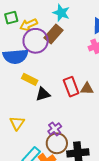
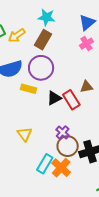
purple circle: (36, 41) -> (41, 68), moved
red rectangle: (71, 87) -> (71, 100), moved
black triangle: (43, 94) -> (54, 98), moved

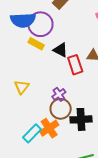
purple circle: (41, 68) -> (40, 24), moved
black triangle: (54, 98) -> (60, 50), moved, turned 42
cyan rectangle: (45, 164) -> (32, 133), moved

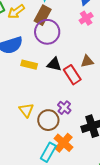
purple circle: (40, 24) -> (47, 32), moved
brown circle: (61, 109) -> (48, 120), moved

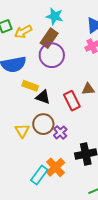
black triangle: (54, 64) -> (43, 97), moved
brown circle: (48, 120) -> (43, 124), moved

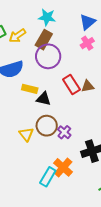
red rectangle: (72, 101) -> (71, 85), moved

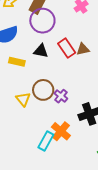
yellow rectangle: (30, 89) -> (17, 62), moved
black triangle: (44, 99) -> (41, 51), moved

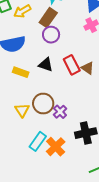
purple circle: (42, 21) -> (51, 35), size x0.7
brown triangle: (83, 49) -> (88, 68), turned 40
cyan rectangle: (46, 141) -> (38, 141), moved

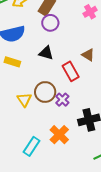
red rectangle: (72, 65) -> (71, 71), moved
yellow rectangle: (21, 72) -> (12, 62), moved
cyan rectangle: (38, 141) -> (32, 146), moved

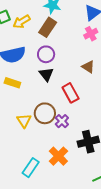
purple circle: (50, 23) -> (46, 54), moved
black triangle: (46, 53) -> (46, 74), turned 35
brown triangle: (88, 55) -> (88, 67), moved

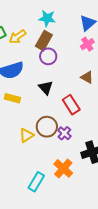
purple circle: (46, 54) -> (48, 56), moved
yellow triangle: (24, 121) -> (26, 135), turned 35

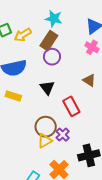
pink cross: (87, 44) -> (92, 47), turned -32
yellow triangle: (26, 135) -> (45, 141), moved

